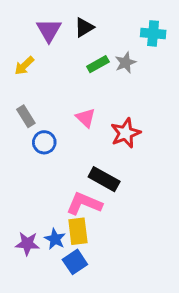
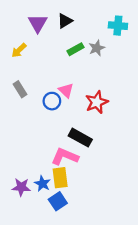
blue circle: (44, 142) -> (52, 101), moved

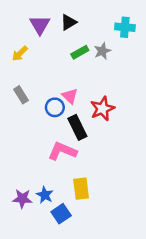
black rectangle: (80, 138) -> (77, 127), moved, turned 35
pink L-shape: (65, 156) -> (62, 151), moved
yellow rectangle: (60, 178) -> (81, 189), moved

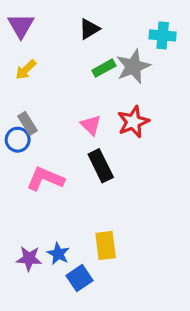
purple triangle: (40, 25) -> (21, 26), moved
gray star: (102, 51) -> (133, 66), size x1.5
blue circle: (55, 107) -> (18, 140), moved
red star: (102, 109) -> (133, 122), moved
pink L-shape: (62, 151) -> (45, 179), moved

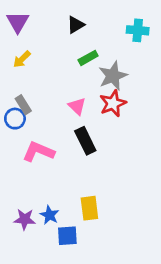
gray star: (133, 66) -> (113, 76), moved
blue square: (80, 278) -> (67, 236), turned 30

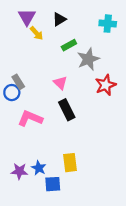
purple triangle: (18, 22) -> (27, 17), moved
yellow arrow: (22, 59) -> (37, 33), moved, turned -88
red star: (113, 103) -> (106, 85), moved

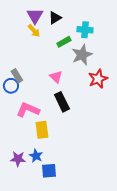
purple triangle: (27, 17) -> (35, 16), moved
cyan cross: (108, 24) -> (85, 30), moved
yellow rectangle: (70, 163) -> (42, 130), moved

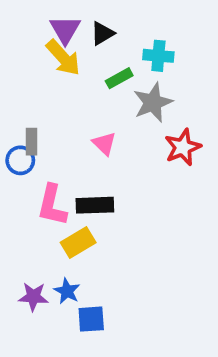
yellow arrow: (34, 31) -> (63, 58), size x1.5
gray rectangle: (17, 76) -> (31, 142), turned 32
black rectangle: (62, 102) -> (95, 205), moved, turned -66
pink L-shape: (28, 110) -> (52, 205), turned -100
yellow rectangle: (42, 130) -> (78, 243), turned 66

